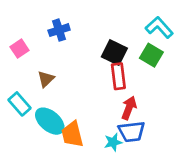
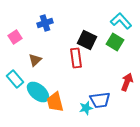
red rectangle: (118, 76) -> (76, 58), moved
red arrow: (129, 108) -> (127, 82), moved

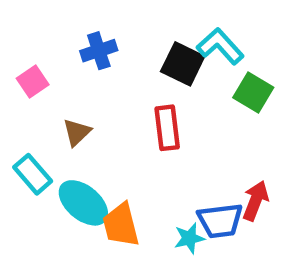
cyan L-shape: (121, 21) -> (220, 46), moved
black square: (87, 40) -> (183, 64), moved
red arrow: (127, 82) -> (256, 201), moved

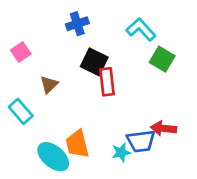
blue cross: (99, 51) -> (77, 24), moved
black square: (183, 64) -> (94, 62), moved
red arrow: (256, 201) -> (164, 128), turned -105
cyan ellipse: (83, 203) -> (53, 157), moved

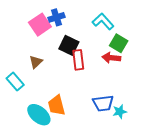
pink square: (21, 52) -> (40, 25), moved, size x1.5
red arrow: (164, 128) -> (111, 58), moved
cyan star: (121, 152) -> (120, 112), moved

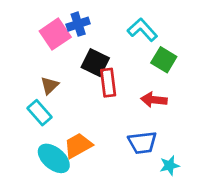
red arrow: (111, 58) -> (154, 100), moved
cyan rectangle: (15, 82) -> (39, 113), moved
orange trapezoid: (56, 105) -> (78, 146), turned 75
cyan star: (120, 112) -> (170, 166), moved

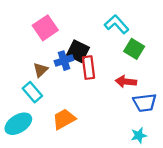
blue cross: (78, 24) -> (64, 61), moved
blue trapezoid: (142, 143) -> (145, 103), moved
cyan ellipse: (54, 158) -> (18, 124), moved, turned -72

